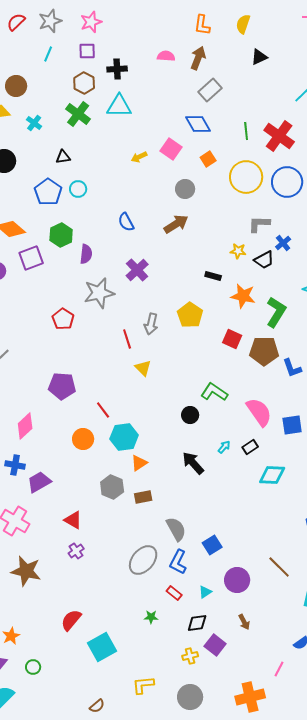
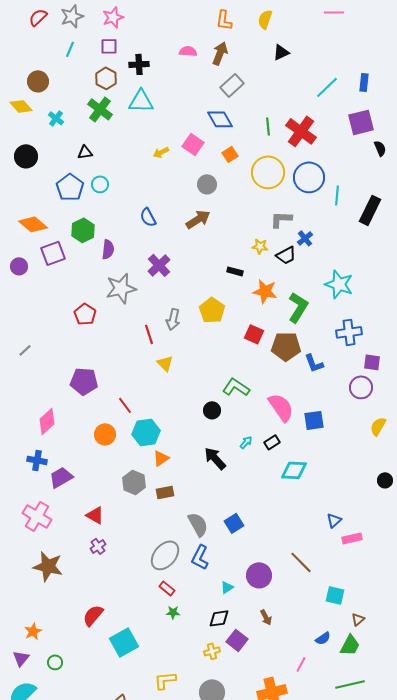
blue square: (212, 545) -> (234, 523), moved
red rectangle: (174, 593) -> (167, 588), moved

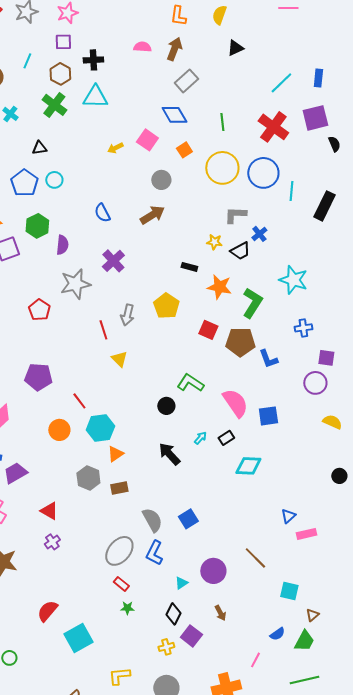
cyan line: (70, 49) -> (27, 61), moved
red cross: (301, 131) -> (273, 127), moved
blue cross: (349, 332) -> (303, 328), size x0.7
yellow semicircle: (378, 426) -> (332, 422), turned 84
black diamond: (219, 618) -> (173, 614), turned -55

